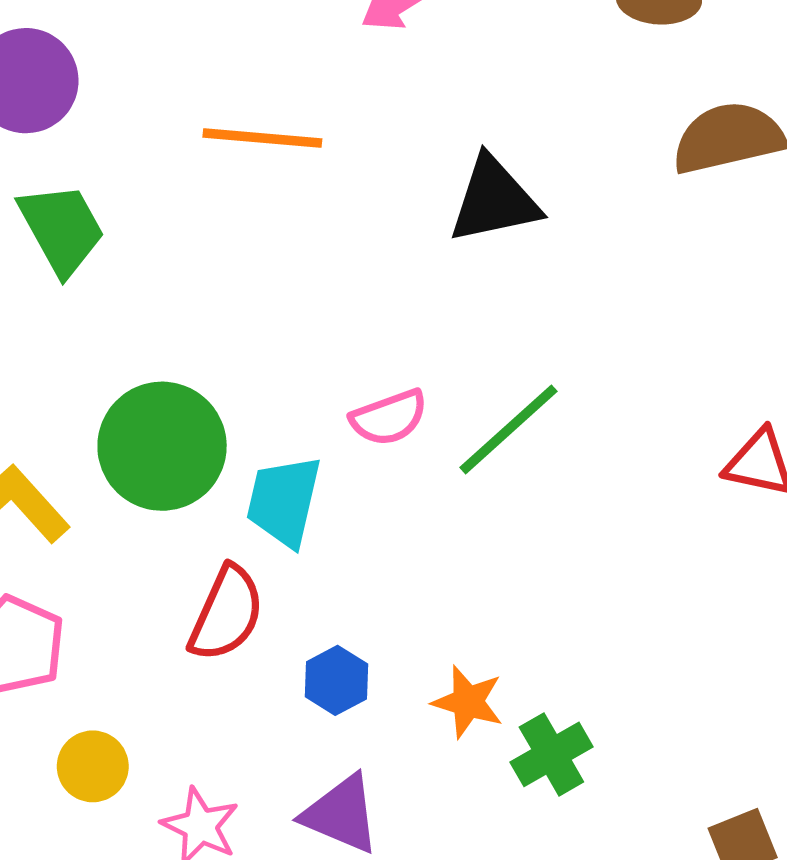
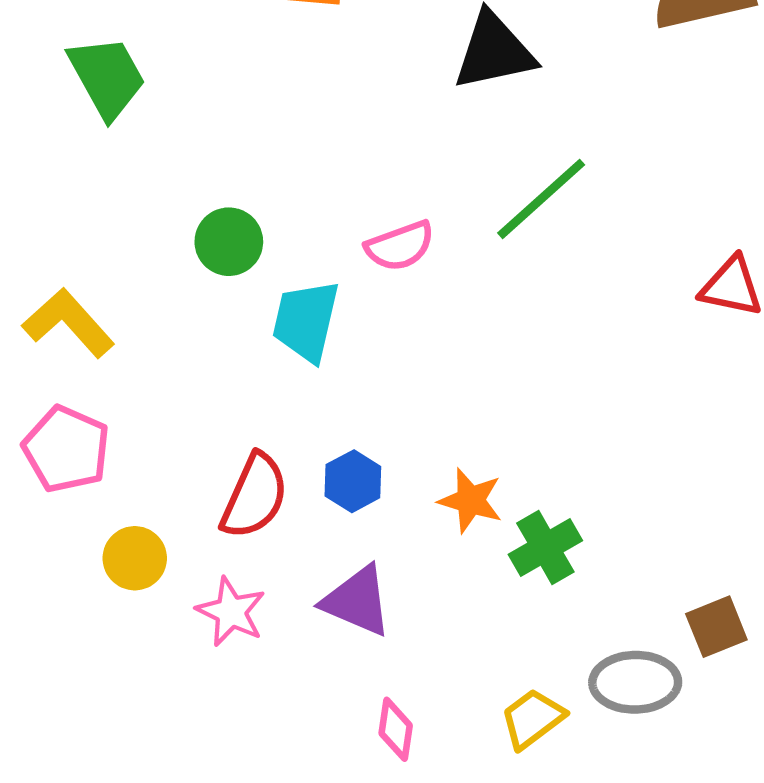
green line: (508, 429) -> (541, 199), moved
green circle: (162, 446) -> (229, 242), moved, size x0.6
red semicircle: (227, 613) -> (255, 496), moved

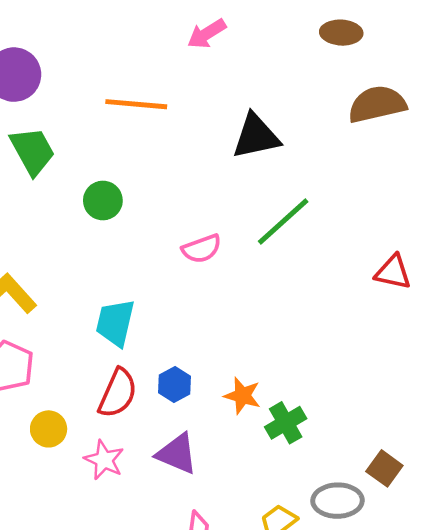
green circle: (229, 242) -> (103, 201), moved
cyan trapezoid: (306, 321) -> (115, 323), moved
brown square: (716, 627) -> (384, 468), turned -32

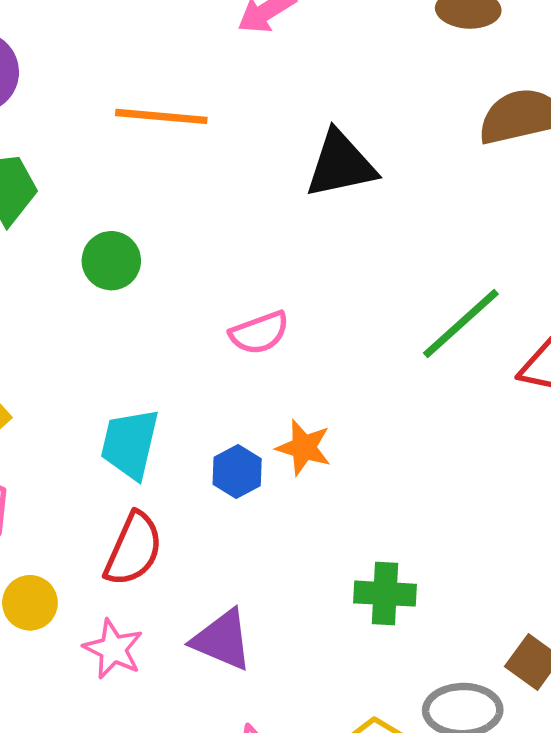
green line: (283, 221) -> (461, 324), moved
blue hexagon: (175, 385) -> (237, 472), moved
orange star: (242, 396) -> (304, 447), moved
green cross: (286, 423) -> (385, 594), turned 33

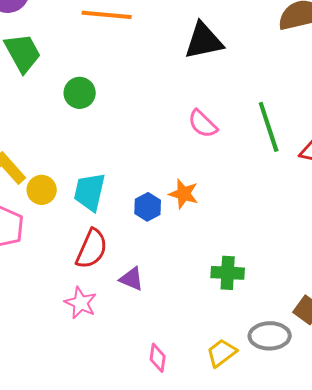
green line: (461, 324) -> (269, 127), turned -66
pink semicircle: (259, 333) -> (203, 124), moved, turned 64
yellow circle: (30, 603) -> (42, 190), moved
purple triangle: (222, 640) -> (132, 279), moved, size x0.7

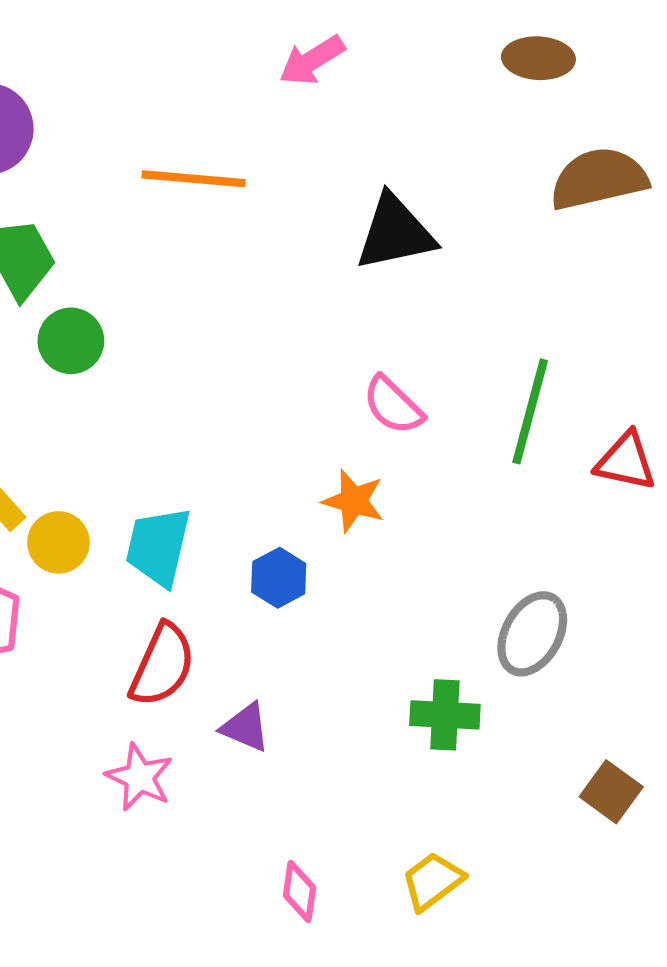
green circle: (80, 93) -> (71, 341), moved
green line: (269, 127) -> (530, 411), turned 33
orange star: (184, 194) -> (354, 501), moved
gray ellipse: (270, 336) -> (532, 634), moved, turned -60

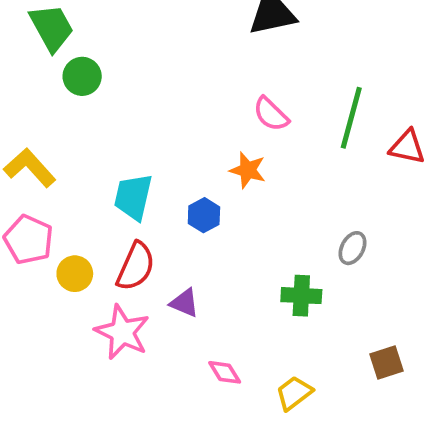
yellow circle: (58, 542) -> (75, 274), moved
gray ellipse: (532, 634) -> (352, 248), size x0.7
pink star: (139, 777) -> (122, 332), size x1.4
brown square: (611, 792) -> (387, 363), moved, turned 36
pink diamond: (299, 892) -> (225, 372), moved, turned -40

